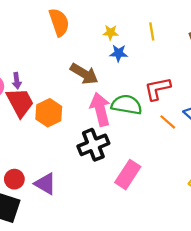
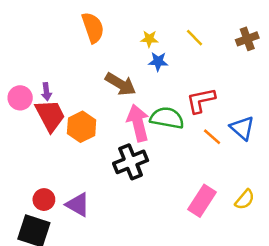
yellow line: (152, 31) -> (195, 38), turned -36
pink rectangle: (128, 175) -> (202, 201), moved

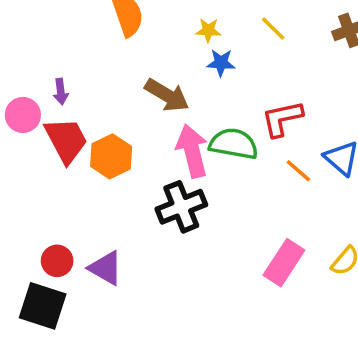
purple arrow: (46, 92) -> (61, 92), moved

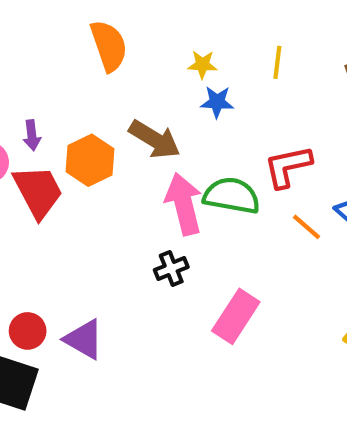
yellow line: (273, 29) -> (277, 62), turned 52
orange hexagon: (111, 156) -> (90, 160), moved
black cross: (181, 207) -> (171, 268), size x0.6
pink rectangle: (284, 263) -> (236, 316), moved

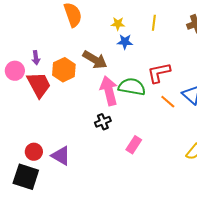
pink rectangle: (236, 316) -> (134, 145), size x0.7

